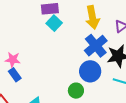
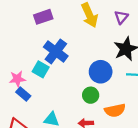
cyan square: (54, 23) -> (41, 69), moved
blue cross: (96, 46) -> (56, 51), moved

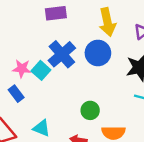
blue circle: (101, 72) -> (98, 53), moved
pink star: (17, 79) -> (22, 69), moved

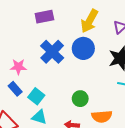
yellow arrow: (107, 22) -> (89, 21), turned 45
cyan square: (41, 70) -> (36, 96), moved

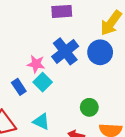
pink star: (18, 67) -> (36, 64), moved
cyan square: (36, 96) -> (43, 82), moved

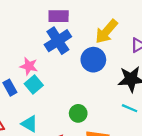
blue cross: (65, 51) -> (58, 41), moved

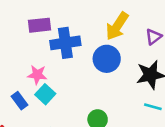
purple rectangle: (59, 16) -> (39, 25), moved
blue cross: (58, 41) -> (65, 43), turned 32

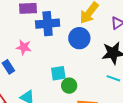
cyan square: (45, 94) -> (58, 73), moved, turned 35

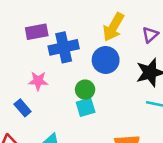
green circle: (69, 86) -> (85, 90), moved

